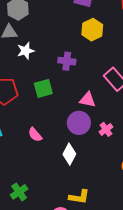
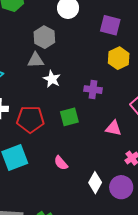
white star: (26, 51) -> (52, 79), turned -30
purple circle: (79, 123) -> (121, 187), moved

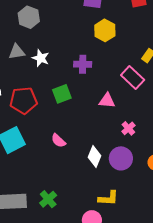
gray triangle: (36, 60) -> (17, 52), moved

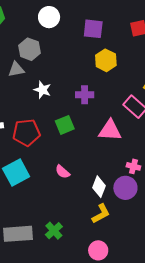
gray triangle: (17, 52) -> (16, 69), moved
pink triangle: (107, 101) -> (110, 130), size x1.4
pink cross: (128, 128) -> (133, 166), moved, turned -32
yellow L-shape: (108, 198) -> (101, 214), moved, turned -30

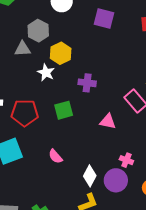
yellow hexagon: (106, 60) -> (61, 53), moved
pink triangle: (110, 130) -> (108, 121), size x0.7

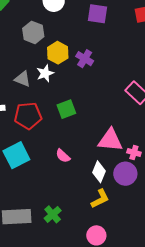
gray triangle: (23, 49) -> (23, 79), moved, turned 30
white star: (46, 73) -> (45, 73), turned 30
purple cross: (87, 83) -> (85, 59), moved, turned 30
pink triangle: (108, 121) -> (110, 140), moved, size x1.5

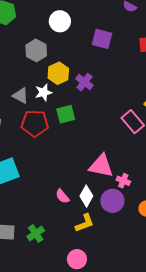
green square: (66, 109) -> (66, 114), moved
red pentagon: (28, 116) -> (35, 123), moved
pink semicircle: (63, 156) -> (62, 196), moved

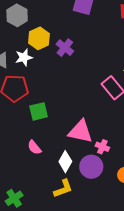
green square: (66, 114) -> (39, 111), moved
pink semicircle: (62, 196) -> (34, 147), moved

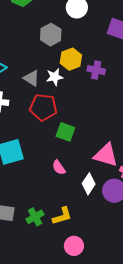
purple cross: (65, 48) -> (96, 70), turned -30
green square: (39, 111) -> (65, 132), turned 30
yellow L-shape: (63, 189) -> (62, 216), moved

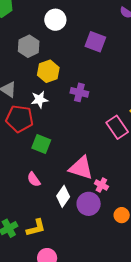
purple cross: (96, 70) -> (79, 92), moved
white star: (55, 77) -> (39, 100), moved

